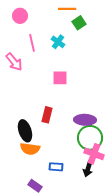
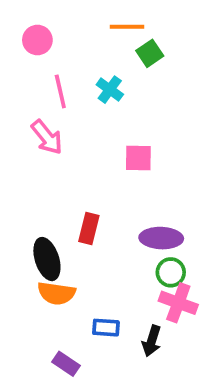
pink arrow: (14, 62) -> (47, 137), moved
pink square: (60, 78) -> (138, 158), moved
green circle: (90, 138) -> (171, 272), size x0.6
black arrow: (88, 169) -> (152, 341), moved

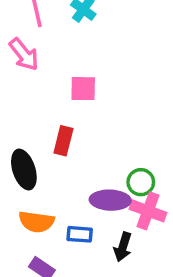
pink square: (138, 158) -> (83, 89), moved
purple ellipse: (161, 238) -> (110, 200), moved
orange semicircle: (56, 293) -> (36, 222), moved

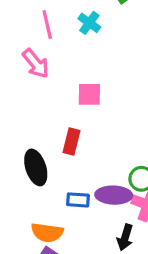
orange semicircle: (36, 222) -> (47, 232), moved
blue rectangle: (80, 234) -> (78, 200), moved

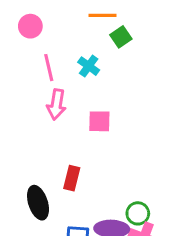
pink arrow: (36, 63) -> (56, 104), moved, turned 48
pink square: (89, 94) -> (99, 121), moved

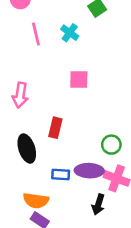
pink arrow: (56, 104) -> (20, 95), moved
green circle: (138, 213) -> (111, 145), moved

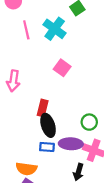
cyan cross: (70, 33) -> (55, 29), size x1.5
pink square: (79, 80) -> (62, 68), turned 35
black ellipse: (27, 149) -> (48, 125), moved

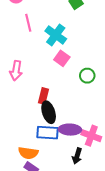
cyan cross: (55, 29) -> (56, 35), moved
green circle: (89, 122) -> (87, 76), moved
blue rectangle: (47, 147) -> (48, 133), size x1.5

